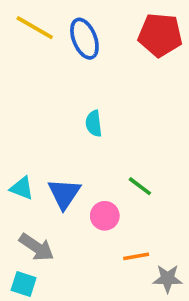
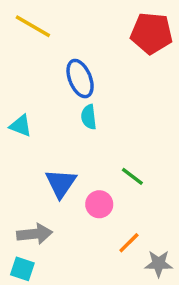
blue ellipse: (84, 39) -> (80, 79), moved
cyan triangle: (22, 188) -> (21, 126), moved
gray arrow: (37, 247) -> (35, 234), turned -40
orange line: (136, 256) -> (129, 243), turned -35

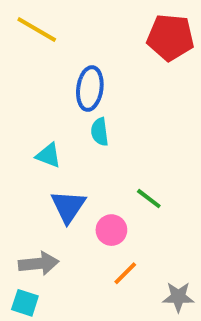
blue ellipse: (80, 79) -> (90, 88), turned 30
cyan triangle: (21, 126) -> (49, 155), moved
orange line: (129, 243) -> (125, 273), moved

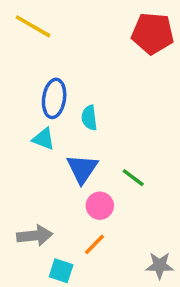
blue ellipse: (90, 88) -> (54, 98), moved
blue triangle: (68, 206) -> (82, 169), moved
orange line: (125, 273) -> (95, 244), moved
cyan square: (25, 303) -> (61, 271), moved

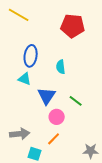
red pentagon: (153, 33) -> (73, 26), moved
cyan semicircle: (89, 118) -> (61, 67), moved

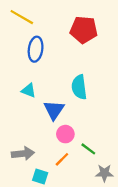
blue ellipse: (31, 56) -> (36, 49), moved
cyan semicircle: (61, 67) -> (79, 87), moved, size x1.5
green line: (76, 101) -> (88, 149), moved

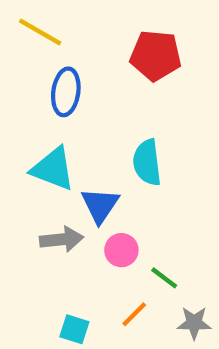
cyan triangle: (29, 90) -> (53, 169), size x1.6
gray arrow: (23, 154) -> (62, 239), moved
orange line: (62, 159) -> (134, 314), moved

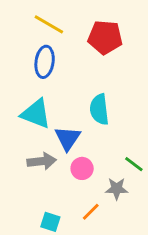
yellow line: (40, 32) -> (49, 24), moved
green line: (164, 278) -> (134, 164), moved
gray star: (194, 323) -> (117, 189), moved

